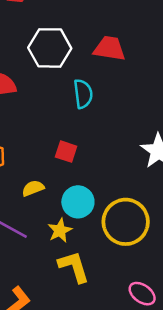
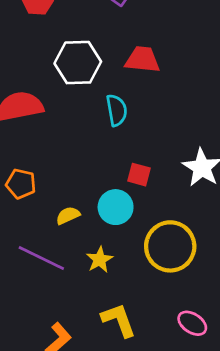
red square: (66, 152) -> (139, 175), moved
cyan circle: (78, 202) -> (116, 207), moved
yellow L-shape: (74, 267) -> (119, 320), moved

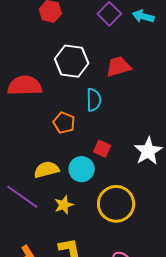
red trapezoid: (142, 60) -> (118, 67), turned -32
orange pentagon: (21, 184) -> (64, 123), moved
yellow semicircle: (68, 215) -> (46, 170), size x1.4

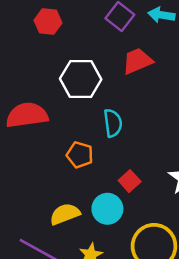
red trapezoid: (118, 67) -> (137, 61), moved
red square: (102, 149) -> (130, 181), turned 30

